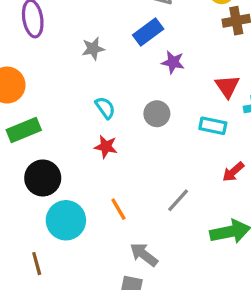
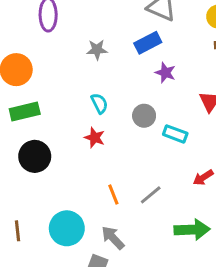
cyan rectangle: (213, 126) -> (175, 134), moved
orange line: (118, 209) -> (113, 194), moved
cyan circle: (66, 220) -> (67, 228), moved

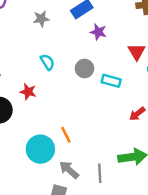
red star: (95, 138) -> (28, 92), moved
gray line: (151, 195) -> (100, 173), moved, turned -48
cyan circle: (67, 228) -> (40, 149), moved

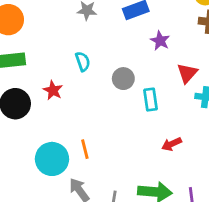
purple star: (98, 32) -> (160, 41), moved
cyan rectangle: (111, 81) -> (151, 100), turned 54

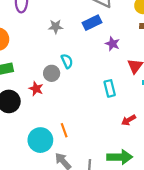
cyan semicircle: (83, 61) -> (67, 61), moved
gray circle: (123, 79) -> (52, 73), moved

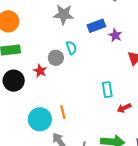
blue rectangle: (92, 23) -> (96, 26), moved
gray star: (56, 27) -> (64, 14), size x1.5
cyan rectangle: (110, 88) -> (107, 90), moved

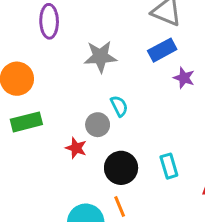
blue rectangle: (96, 26) -> (162, 50), moved
black circle: (14, 81) -> (121, 168), moved
cyan rectangle: (107, 90) -> (169, 166), moved

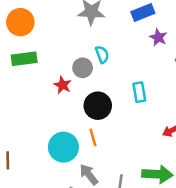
cyan rectangle: (169, 166) -> (139, 92), moved

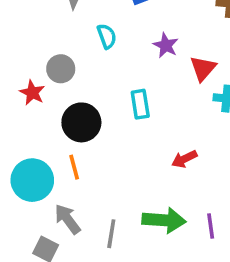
purple star: (158, 37) -> (166, 45), moved
cyan semicircle: (102, 54) -> (107, 36), moved

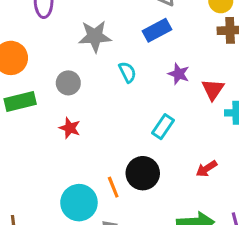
gray circle: (61, 69) -> (68, 83), moved
cyan rectangle: (140, 104) -> (163, 127), turned 50
black circle: (81, 122) -> (143, 173), moved

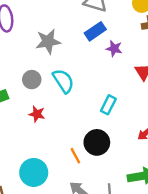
cyan semicircle: (127, 72) -> (63, 81), moved, size x1.5
purple star: (179, 74) -> (114, 49), moved
cyan circle: (79, 203) -> (34, 172), moved

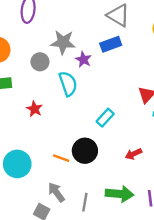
purple star: (114, 49) -> (83, 60), moved
gray circle: (32, 80) -> (40, 62), moved
orange line: (75, 156) -> (61, 158), turned -56

